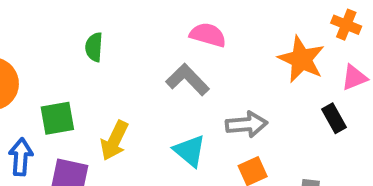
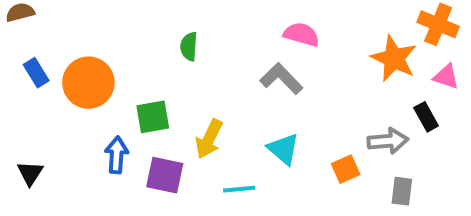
orange cross: (346, 25) -> (438, 24), size x1.4
pink triangle: (354, 78) -> (446, 77), turned 40
gray arrow: (247, 124) -> (388, 141), moved

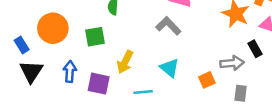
blue rectangle: (36, 73) -> (22, 45), moved
green square: (153, 117) -> (95, 37), moved
black triangle: (30, 173) -> (31, 72), moved, size x1.5

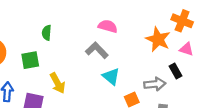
yellow arrow: (125, 62) -> (58, 83), turned -55
cyan triangle: (170, 68) -> (111, 76), moved

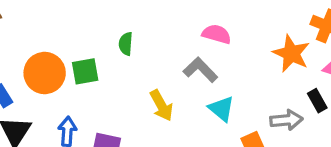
green square: (30, 60) -> (85, 71), moved
yellow arrow: (58, 83) -> (161, 105), moved

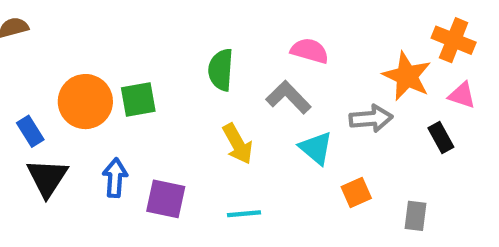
green semicircle: (126, 44) -> (221, 70), moved, size x1.4
gray arrow: (286, 120) -> (371, 118), moved

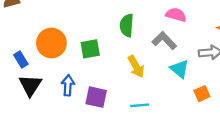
green square: (138, 99) -> (90, 49), moved

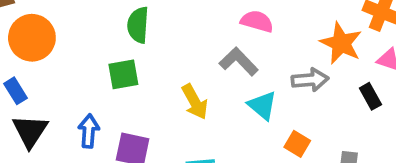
green semicircle: (127, 25) -> (138, 25), moved
orange circle: (51, 43) -> (32, 38), moved
orange square: (202, 94) -> (297, 144), turned -35

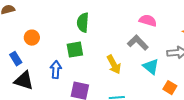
orange circle: (32, 38) -> (32, 38), moved, size x0.6
black triangle: (30, 131) -> (24, 81), turned -45
blue arrow: (89, 131) -> (56, 70), moved

